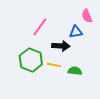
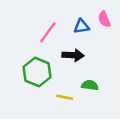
blue triangle: (76, 32) -> (81, 26), moved
yellow line: (54, 65) -> (65, 97), moved

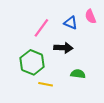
blue triangle: (81, 26) -> (71, 23), turned 32
yellow line: (65, 97) -> (46, 84), moved

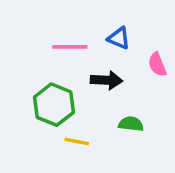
pink semicircle: (90, 16) -> (157, 64), moved
pink line: (41, 28) -> (70, 47), turned 54

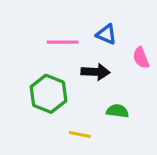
yellow line: (77, 141) -> (80, 134), moved

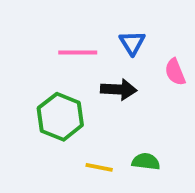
blue triangle: (106, 34) -> (132, 43), turned 35
green semicircle: (117, 111) -> (146, 161), moved

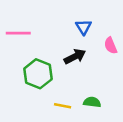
pink line: (78, 53) -> (18, 33), moved
black arrow: (119, 89) -> (75, 57), turned -30

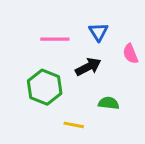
pink line: (18, 33) -> (55, 39), moved
green semicircle: (92, 102) -> (109, 103), moved

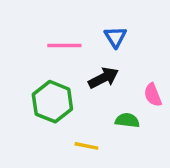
pink semicircle: (130, 54) -> (153, 95), moved

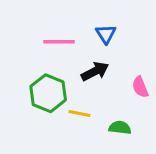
green semicircle: (127, 120) -> (120, 128), moved
yellow line: (86, 146) -> (79, 114), moved

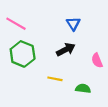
pink line: (59, 42) -> (16, 24), moved, turned 30
green hexagon: (48, 93) -> (23, 54), moved

